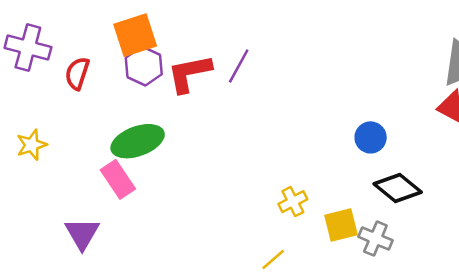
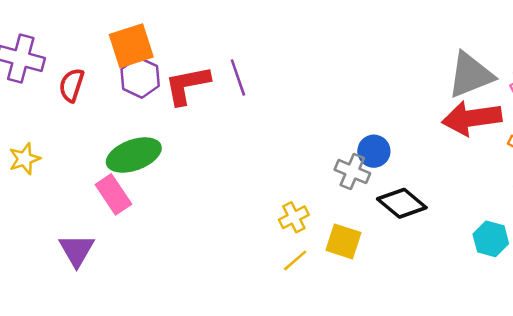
purple line: (239, 66) -> (238, 78), turned -48
yellow square: (341, 225) -> (343, 241), turned 32
gray cross: (375, 239) -> (352, 172), moved
yellow line: (273, 259) -> (295, 260), moved

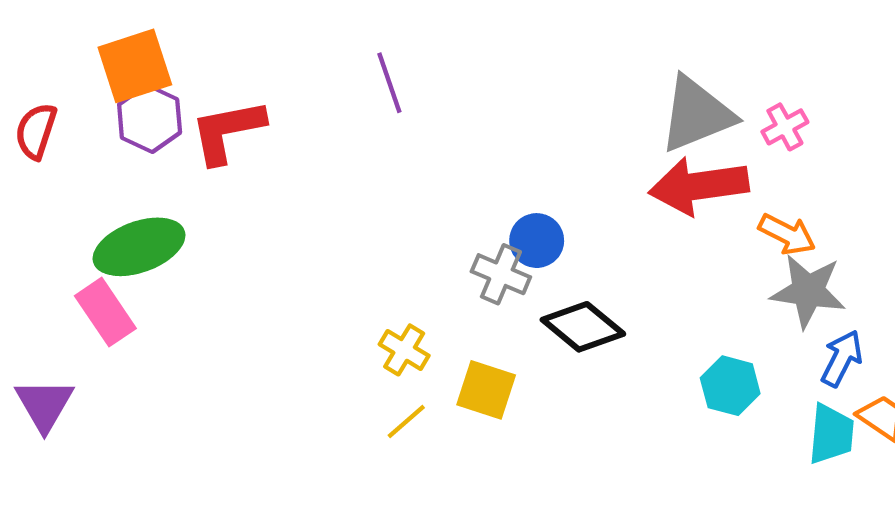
purple line: (238, 78) -> (389, 83), moved
yellow cross: (294, 217) -> (404, 350), turned -32

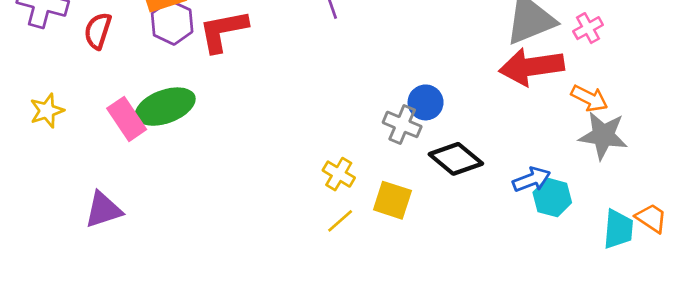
pink rectangle: (105, 312) -> (127, 119), moved
blue arrow: (842, 358) -> (532, 180), moved, turned 42
purple triangle: (44, 405) -> (103, 210), turned 42

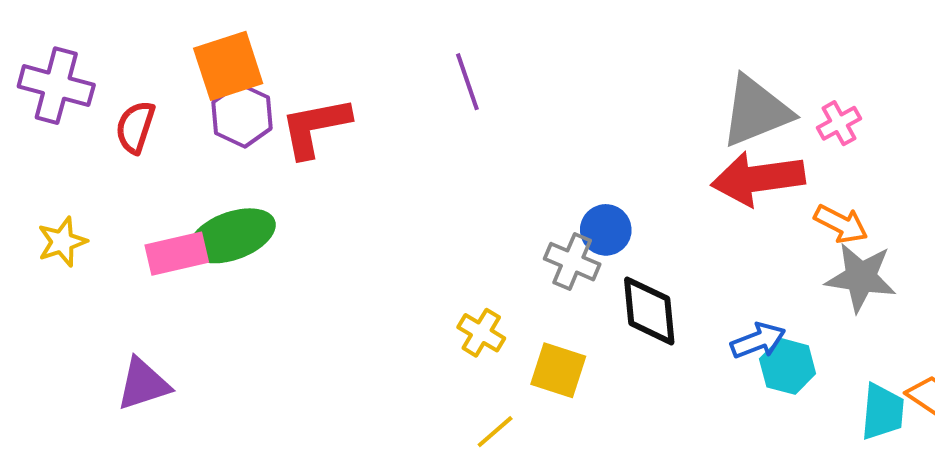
pink rectangle: (127, 119) -> (177, 254), turned -69
black diamond: (456, 159) -> (649, 311), turned 45
yellow line: (340, 221) -> (495, 432), moved

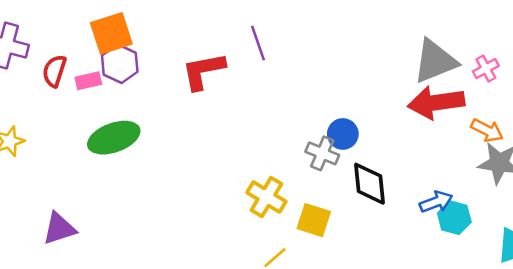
red L-shape: (315, 127) -> (203, 71), moved
pink rectangle: (177, 254) -> (88, 81), moved, size x0.7
yellow cross: (481, 333) -> (266, 197), size x1.4

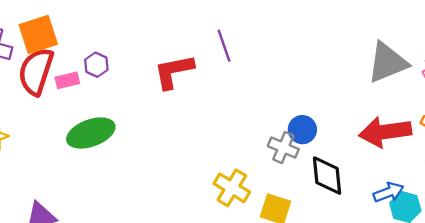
orange square: (111, 33) -> (38, 35), moved
purple hexagon: (120, 64) -> (96, 65), size x0.7
red semicircle: (54, 71) -> (36, 71), size x1.6
red arrow: (436, 102) -> (385, 132), moved

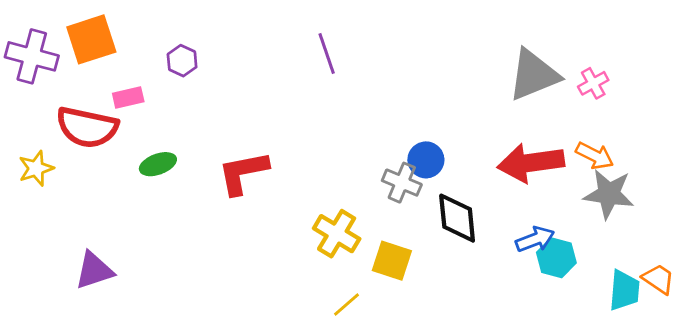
purple hexagon: (96, 65) -> (182, 61), moved
red semicircle: (36, 71) -> (87, 127), moved, turned -96
red L-shape: (174, 71) -> (243, 173), moved
green ellipse: (91, 133) -> (158, 164), size x0.6

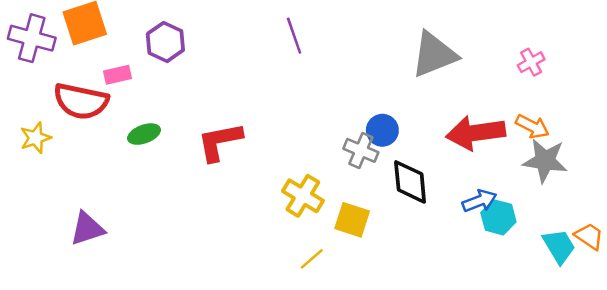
purple hexagon: (182, 61) -> (165, 42), size x1.4
gray triangle: (534, 75) -> (434, 55), moved
cyan trapezoid: (624, 290) -> (559, 246), turned -36

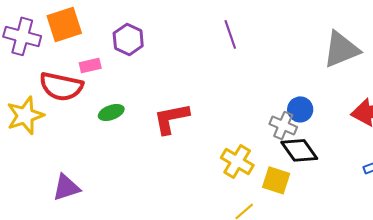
yellow star: (36, 138) -> (25, 115), size x1.5
black diamond: (410, 182) -> (299, 150), moved, turned -30

